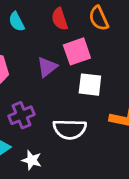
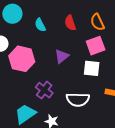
pink square: (77, 51) -> (96, 46), moved
purple cross: (21, 115) -> (44, 90), turned -30

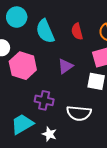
cyan semicircle: (40, 25) -> (45, 31), size x1.6
purple cross: (44, 90) -> (44, 100), turned -30

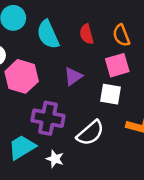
purple cross: (44, 100) -> (48, 118), size x1.4
white semicircle: (79, 113) -> (90, 133), turned -45

